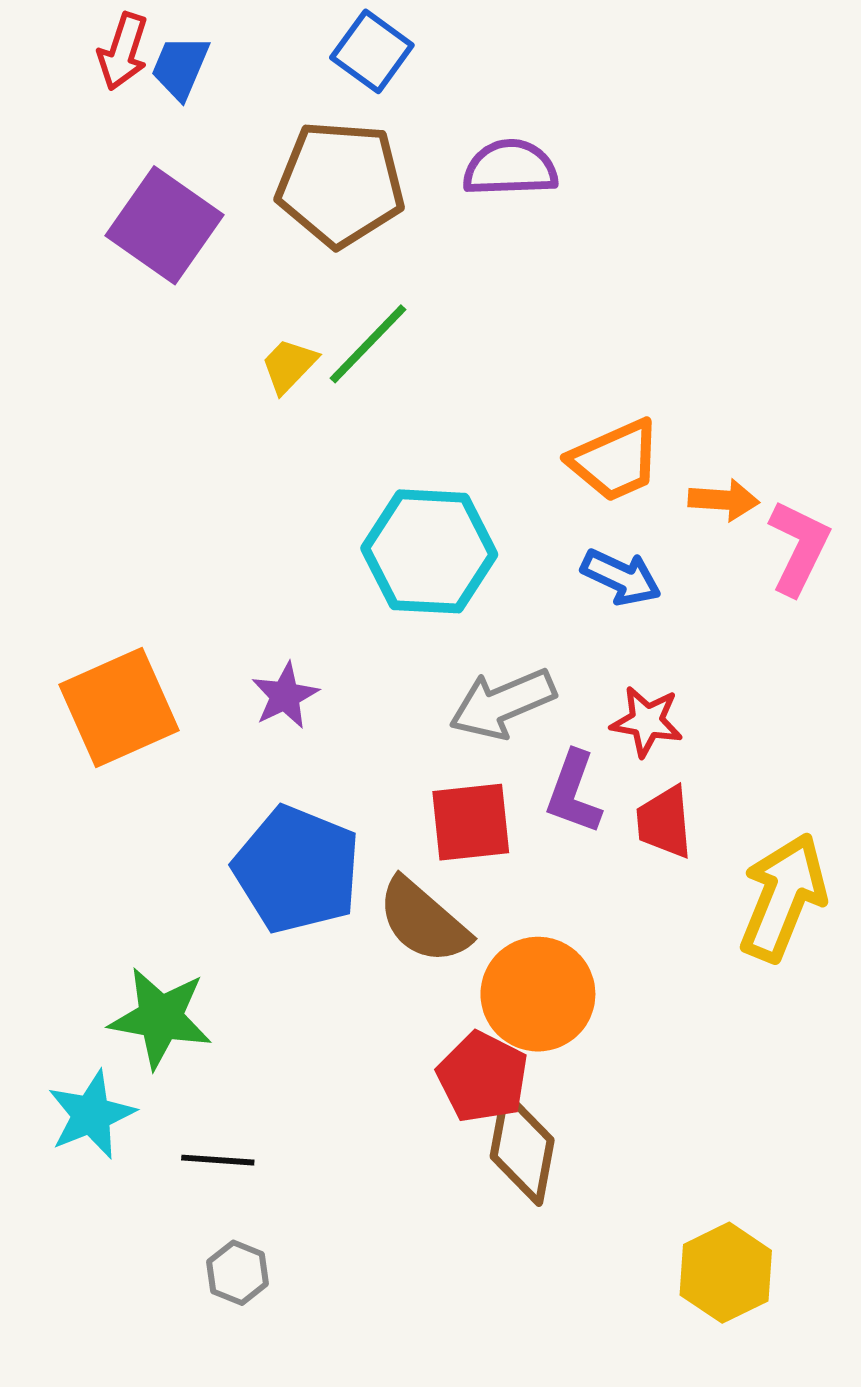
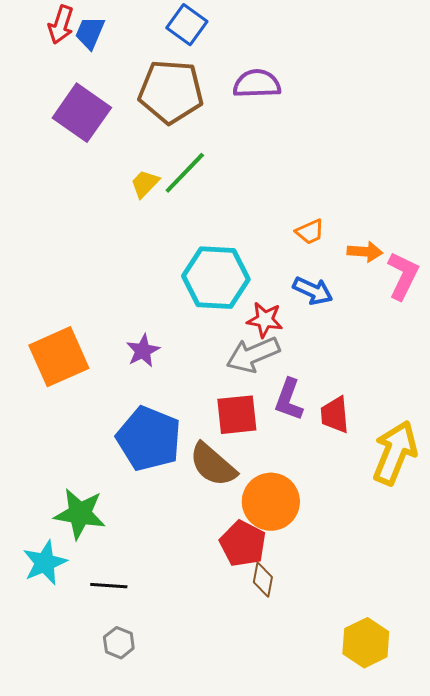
orange trapezoid: (615, 460) -> (310, 232), size x0.6
red star: (647, 721) -> (265, 320), moved
brown diamond: (522, 1148) -> (263, 580), size x0.6

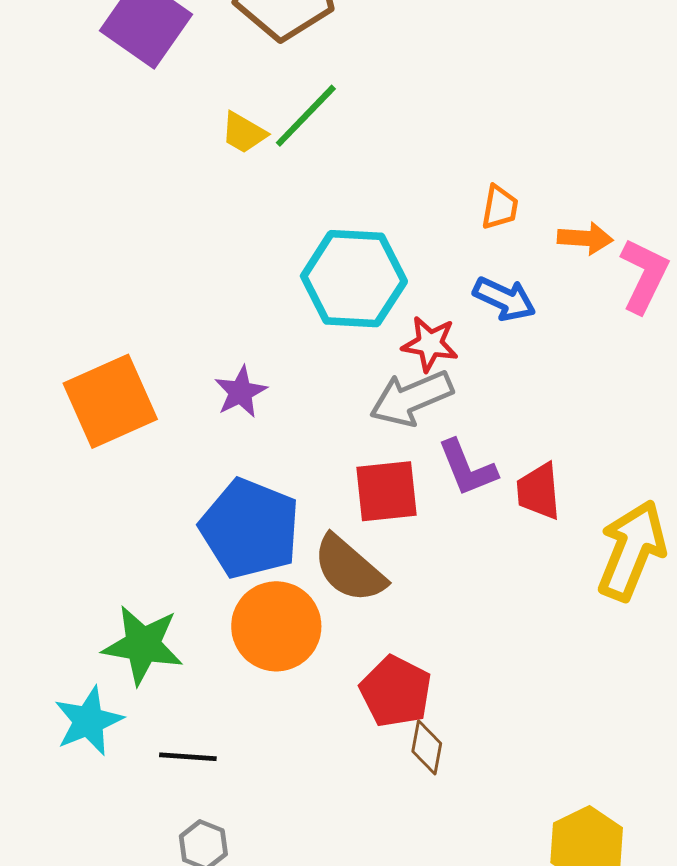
yellow trapezoid: (145, 184) -> (244, 133), turned -104
orange trapezoid: (310, 232) -> (500, 207), turned -56
purple L-shape: (289, 400) -> (467, 468), turned -42
orange circle: (271, 502) -> (276, 626), moved

